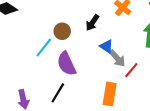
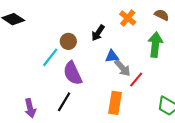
blue triangle: (106, 46) -> (112, 56), turned -40

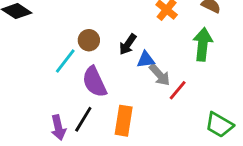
black arrow: (98, 33) -> (128, 44), moved
orange rectangle: (115, 103) -> (124, 121), moved
purple arrow: (30, 108) -> (58, 128), moved

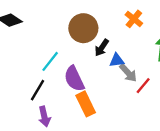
brown circle: (89, 40) -> (83, 28), moved, size x1.6
black line: (83, 119) -> (37, 90), moved
orange rectangle: (124, 121) -> (86, 104), moved, turned -35

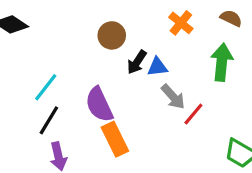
brown circle: (83, 28) -> (112, 35), size x0.7
blue triangle: (117, 60) -> (157, 67), moved
cyan line: (50, 61) -> (46, 87), moved

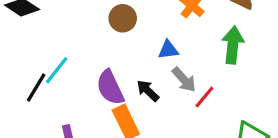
black arrow: (137, 62) -> (148, 91), moved, turned 100
black line: (49, 120) -> (36, 87), moved

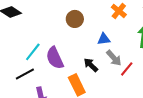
black line: (36, 87) -> (25, 74), moved, turned 30
purple semicircle: (110, 87) -> (55, 58), moved

